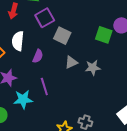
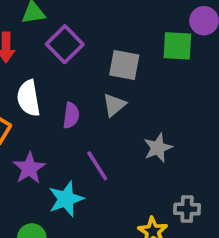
gray square: (62, 36) -> (124, 65), moved
gray triangle: (71, 62) -> (114, 105), moved
gray star: (93, 68) -> (158, 148), moved

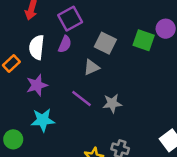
purple semicircle: (71, 115) -> (65, 44), moved
purple line: (97, 166) -> (81, 99), moved, turned -35
purple star: (29, 168) -> (37, 85), moved

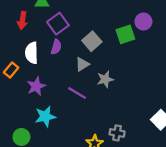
green square: (144, 40) -> (125, 34), turned -30
gray square: (105, 43) -> (92, 41), turned 30
gray star: (112, 103) -> (105, 79), moved

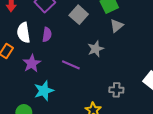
purple semicircle: (56, 47) -> (47, 35), moved
gray triangle: (82, 64) -> (117, 26), moved
gray cross: (117, 133) -> (116, 90), moved

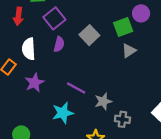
purple semicircle: (47, 35) -> (59, 44), moved
gray star: (96, 49) -> (103, 101), moved
cyan star: (44, 91) -> (63, 113), moved

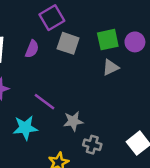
purple circle: (141, 13) -> (135, 42), moved
purple square: (54, 18) -> (52, 18), moved
gray square: (89, 35) -> (68, 43), turned -36

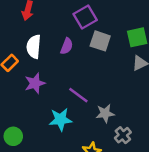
gray cross: (92, 145) -> (123, 135), turned 35

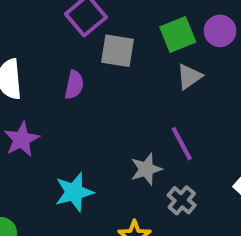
purple semicircle: (67, 46) -> (74, 85), moved
purple line: (78, 95) -> (182, 144), moved, turned 35

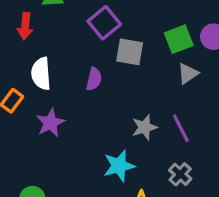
gray star: (146, 169) -> (144, 127), moved
cyan star: (74, 192) -> (119, 166), moved

